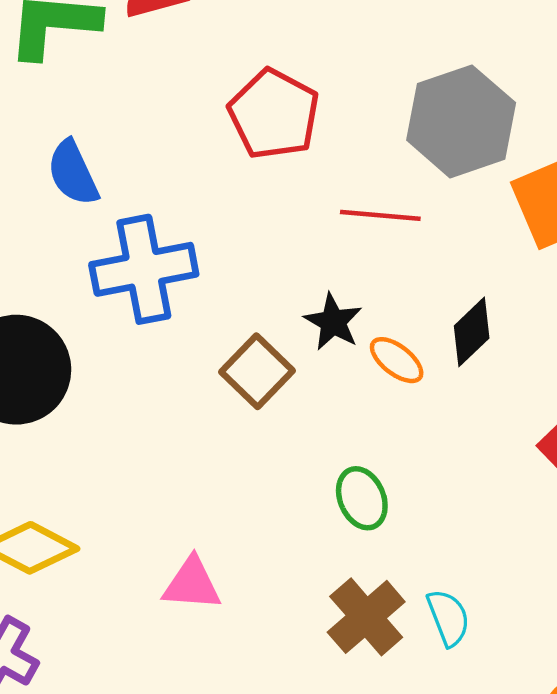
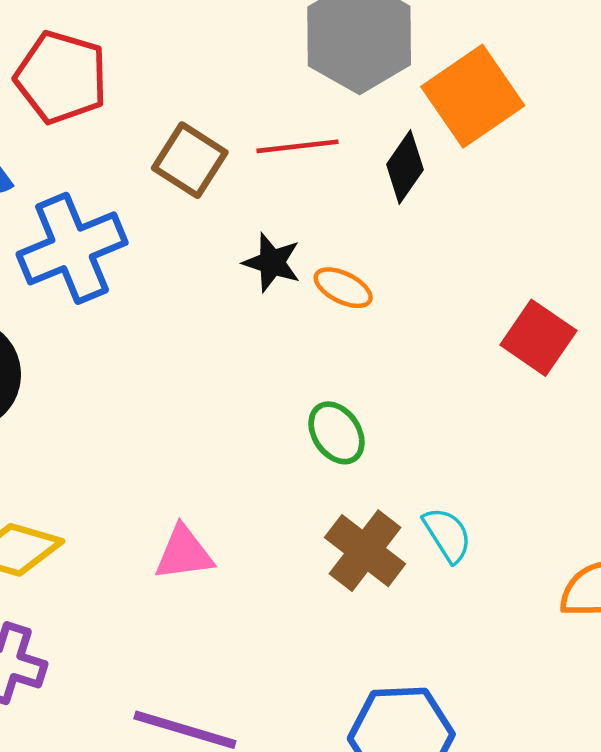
red pentagon: (274, 114) -> (61, 77), moved
black diamond: (472, 332) -> (405, 167), moved
brown square: (257, 371) -> (190, 160), moved

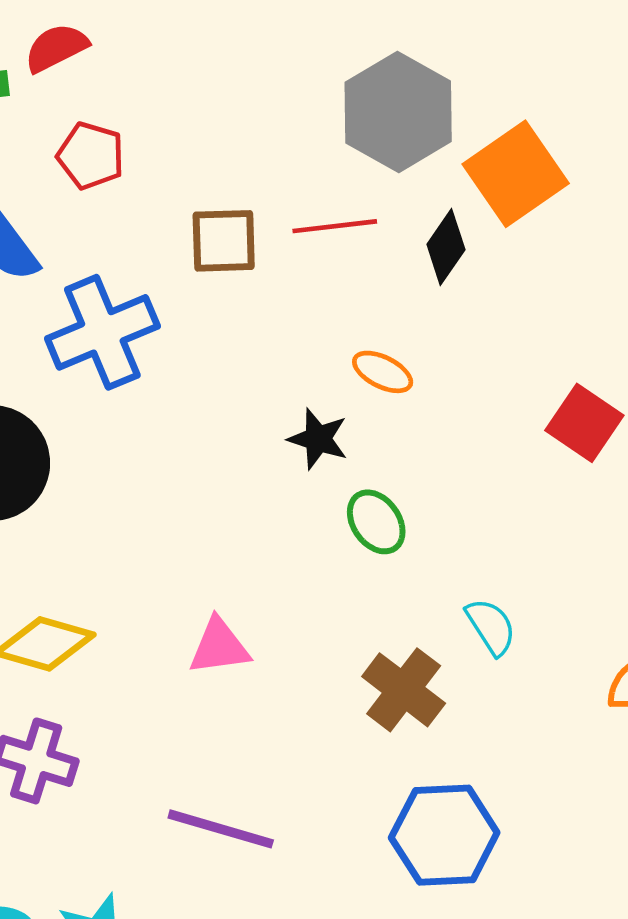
red pentagon: (61, 77) -> (91, 156), size x0.7
brown square: (190, 160) -> (224, 241), turned -34
black star: (272, 262) -> (318, 439), moved
brown cross: (365, 551) -> (404, 690), moved

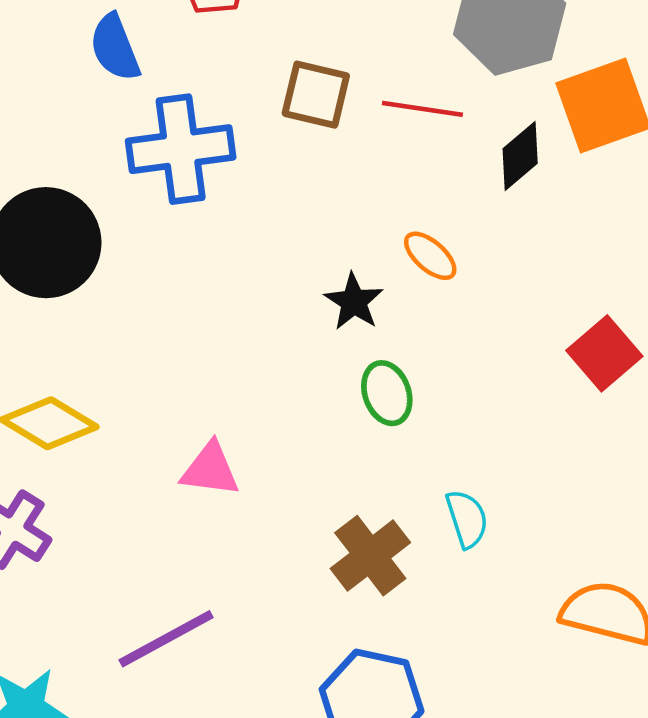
purple line: (221, 829) -> (166, 639), turned -60

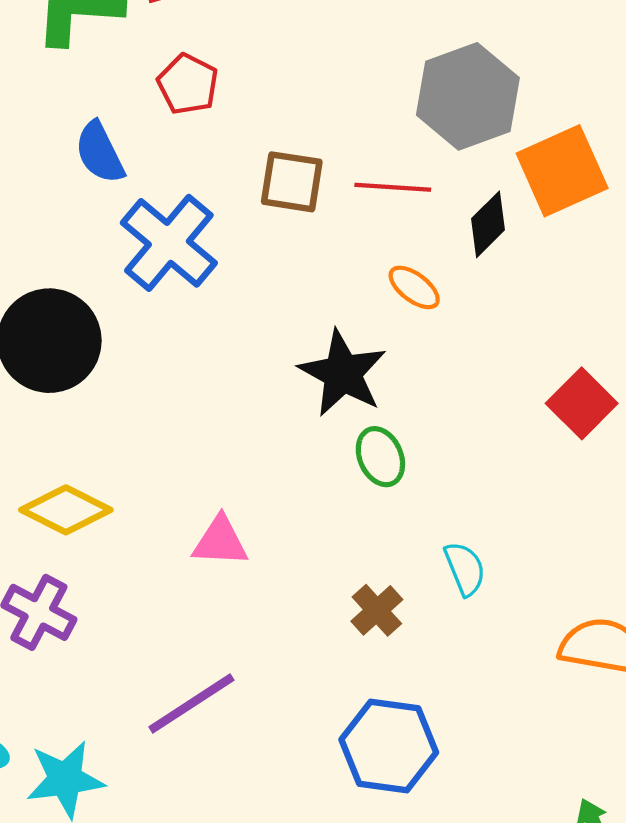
blue cross: (181, 149) -> (169, 243), turned -38
orange ellipse: (430, 256) -> (414, 287), moved
black star: (354, 302) -> (343, 373), size x1.6
brown cross: (370, 556) -> (377, 610), size x0.7

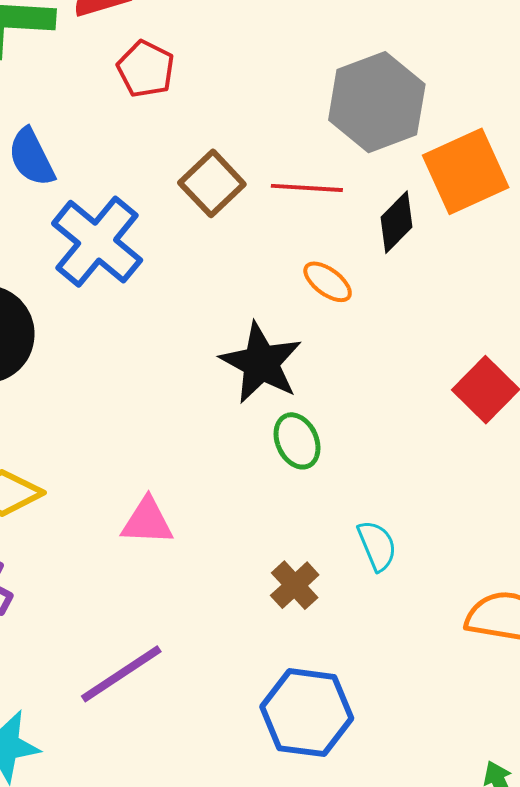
red pentagon: (188, 84) -> (146, 69), moved
brown square: (292, 182) -> (212, 183), turned 38

